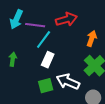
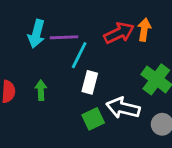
red arrow: (66, 19) -> (119, 33), moved
orange arrow: (92, 38) -> (144, 30), moved

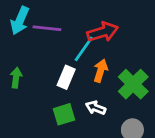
orange arrow: (144, 30) -> (101, 71), moved
cyan line: (79, 55) -> (84, 49), moved
white arrow: (123, 108) -> (96, 108), size x0.6

